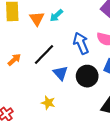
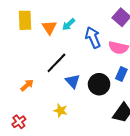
blue arrow: (81, 43) -> (93, 38), moved
orange arrow: (14, 60) -> (27, 85), moved

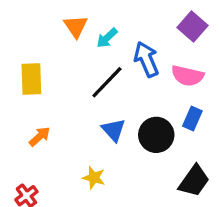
yellow rectangle: (25, 20) -> (31, 79), moved
orange triangle: (49, 27) -> (76, 26), moved
black line: (56, 63) -> (107, 82), moved

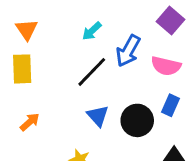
orange triangle: (76, 26) -> (27, 30), moved
blue arrow: (146, 59) -> (128, 51), turned -128

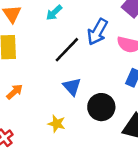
cyan arrow: (92, 31) -> (54, 13), moved
black circle: (137, 120) -> (101, 107), moved

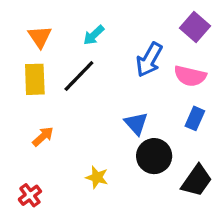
black line: (67, 50) -> (79, 76), moved
blue triangle: (72, 87) -> (136, 123), moved

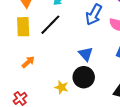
black circle: (154, 156) -> (84, 77), moved

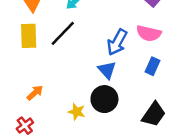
blue arrow: (94, 15) -> (117, 42), moved
orange arrow: (28, 62) -> (35, 93), moved

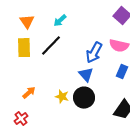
yellow star: (77, 112) -> (62, 97), moved

